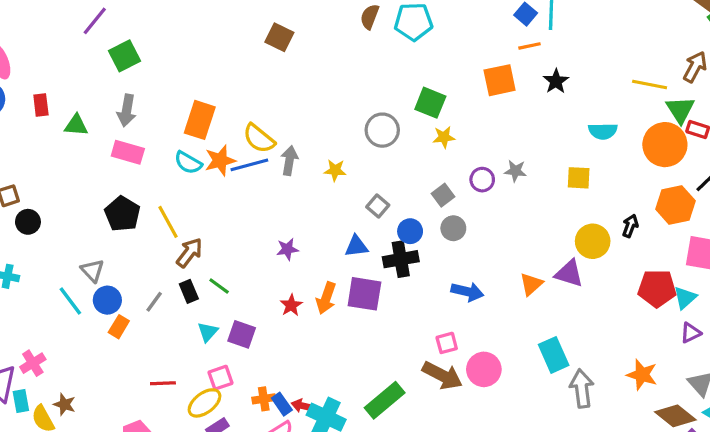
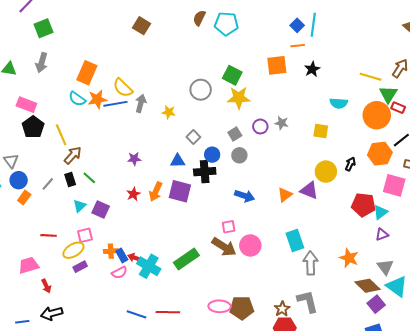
yellow star: (444, 137) -> (239, 98), size x1.6
pink rectangle: (128, 152) -> (26, 105), moved

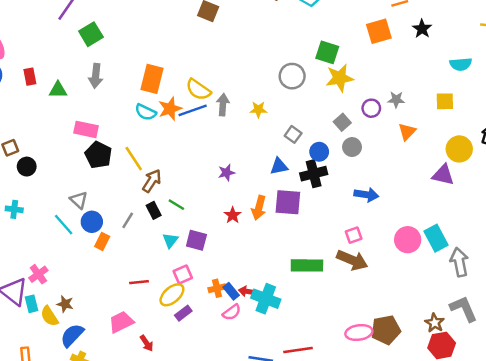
orange triangle: (285, 195) -> (407, 132), moved
pink circle: (250, 245) -> (408, 240), moved
green rectangle: (186, 259) -> (307, 265), moved, turned 45

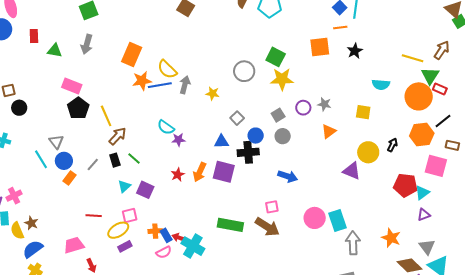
cyan semicircle: (146, 112) -> (166, 127), moved

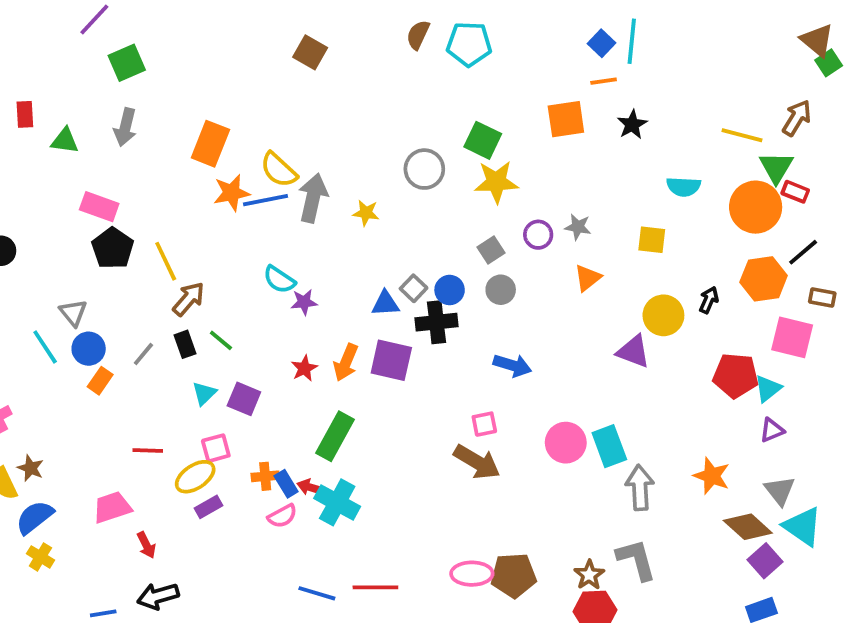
gray arrow: (185, 85) -> (313, 198), size x1.4
gray square: (237, 118) -> (414, 288), moved
green rectangle: (230, 225) -> (335, 436), moved, turned -70

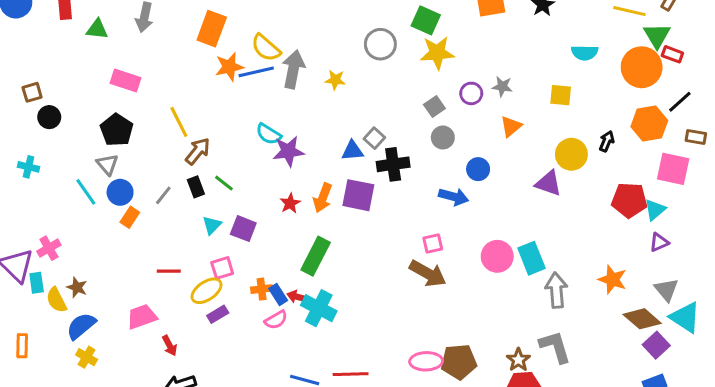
black pentagon: (113, 248) -> (117, 130), moved
blue circle: (450, 290) -> (478, 169), moved
purple star: (304, 302) -> (288, 151), size x1.5

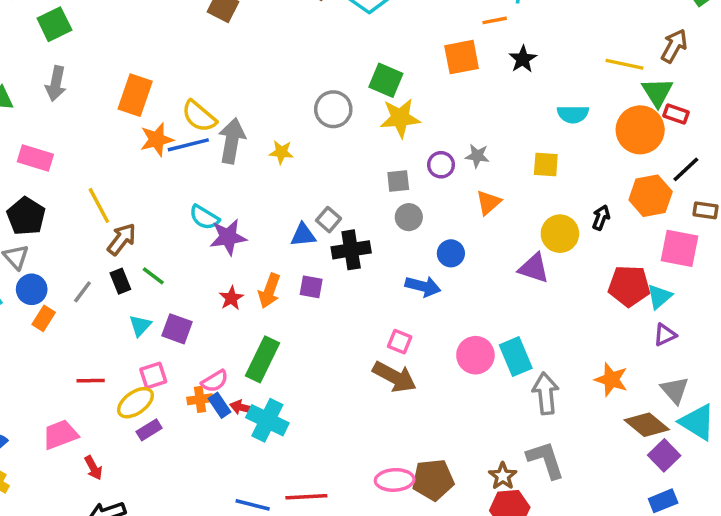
gray square: (434, 106) -> (398, 181), turned 30
purple square: (358, 195) -> (311, 287), size x0.6
pink square: (433, 243) -> (400, 342), turned 36
pink semicircle: (276, 320) -> (215, 381), moved

